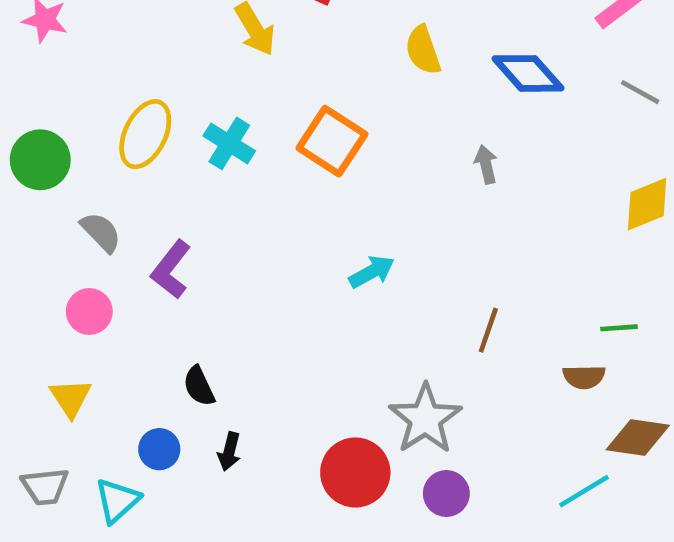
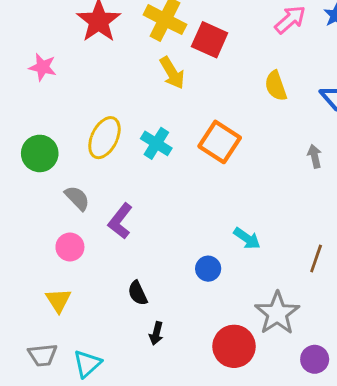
cyan arrow: (372, 272) -> (247, 238), moved, turned 64
blue circle: (159, 449) -> (208, 269), moved
purple circle: (446, 494) -> (315, 359), moved

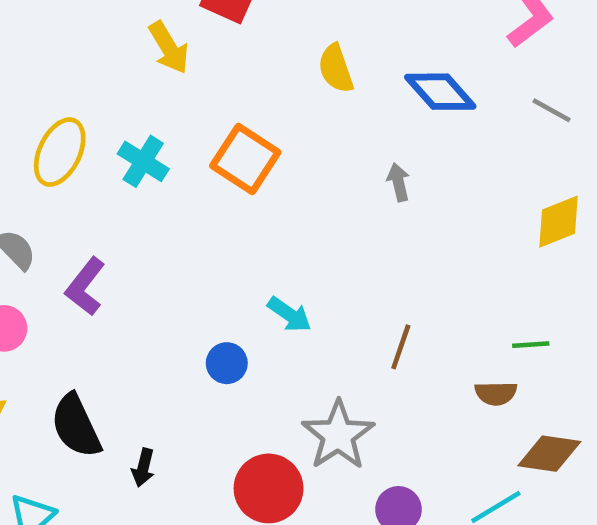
black semicircle: (138, 293) -> (76, 426), moved, size x1.6

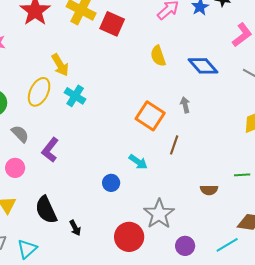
yellow arrow: (169, 48) -> (60, 65), moved
orange square: (245, 159) -> (150, 116), moved
brown line: (401, 347) -> (174, 145), moved
brown semicircle: (496, 393) -> (209, 190), moved
black arrow: (143, 468) -> (75, 228), turned -42

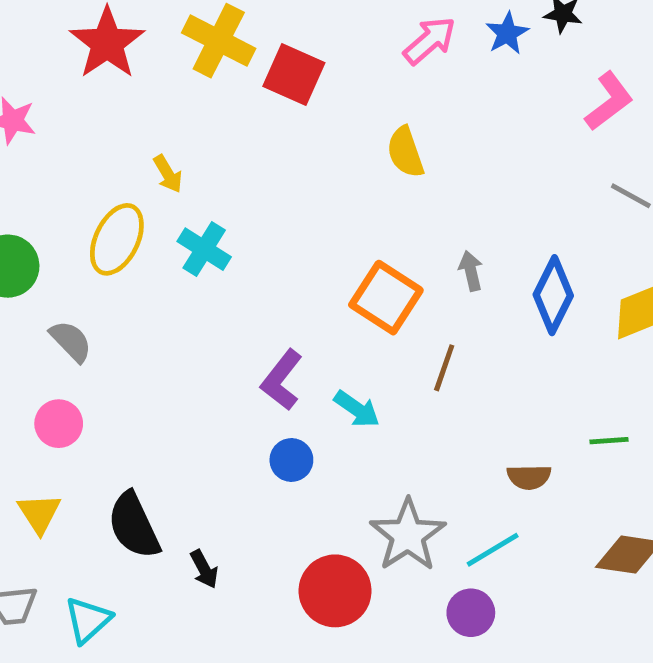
yellow arrow: (60, 65) -> (168, 174), size x0.7
blue diamond: (203, 66) -> (553, 295), moved, turned 68
purple L-shape: (50, 150) -> (282, 380), moved
cyan line: (227, 245) -> (493, 550), moved

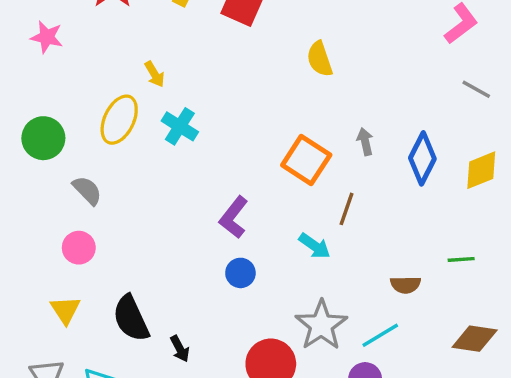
cyan arrow: (357, 409) -> (315, 246), moved

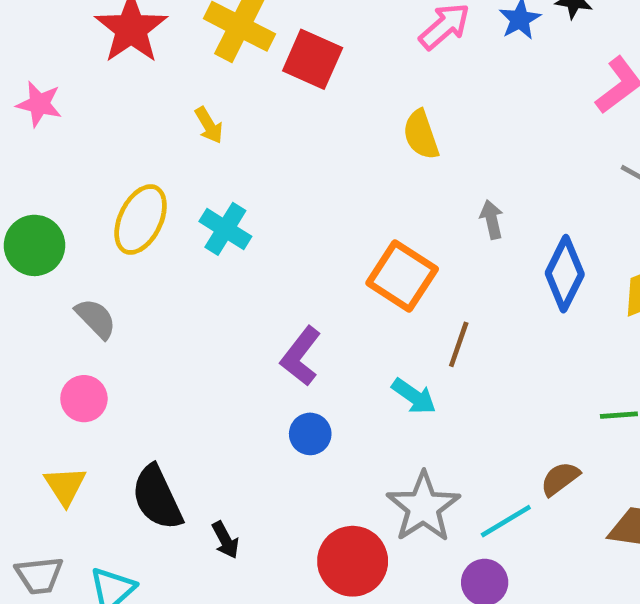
yellow arrow: (155, 74) -> (209, 125), moved
gray arrow: (365, 142) -> (492, 219), moved
brown semicircle: (406, 285) -> (560, 479), moved, turned 144

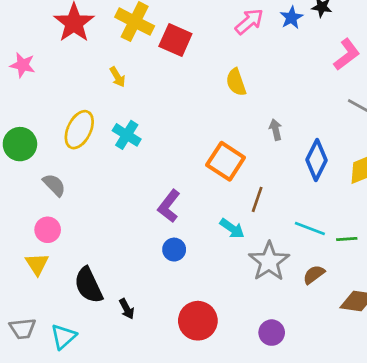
yellow triangle: (65, 486) -> (37, 264), moved
gray star: (423, 507) -> (269, 261), moved
cyan line: (506, 521) -> (310, 228), moved, turned 52

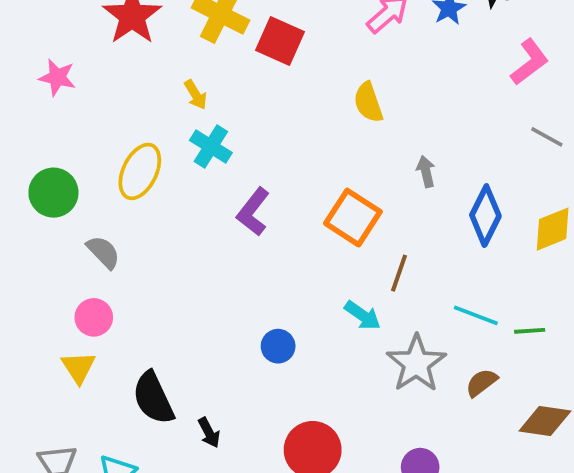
cyan cross: (127, 135) -> (211, 146), moved
purple L-shape: (169, 206) -> (253, 212), moved

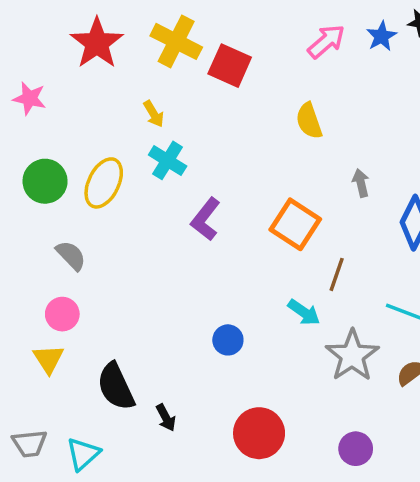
green circle: (53, 193) -> (45, 181), moved

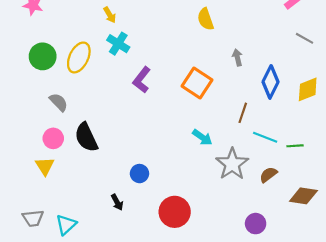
brown line: (337, 274) -> (243, 113), moved
blue circle: (228, 340) -> (139, 174), moved
black semicircle: (116, 387) -> (86, 137), moved
purple circle: (356, 449) -> (256, 224), moved

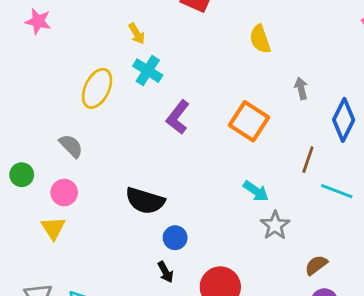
green circle: (43, 56) -> (22, 175), moved, size x0.7
black semicircle: (86, 137) -> (145, 201), moved, turned -48
gray star: (232, 164) -> (275, 225), moved, size x0.7
brown semicircle: (268, 175) -> (316, 265), moved
black arrow: (117, 202) -> (166, 272), moved

